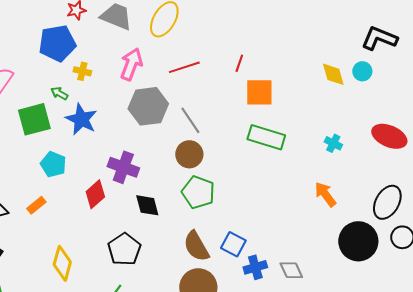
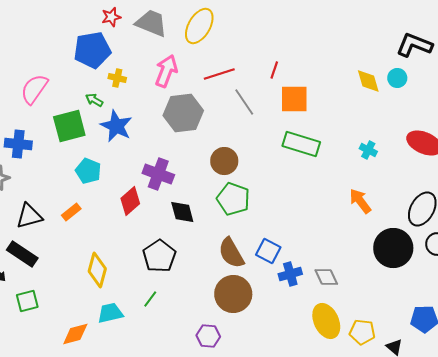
gray line: (190, 120) -> (244, 102), moved

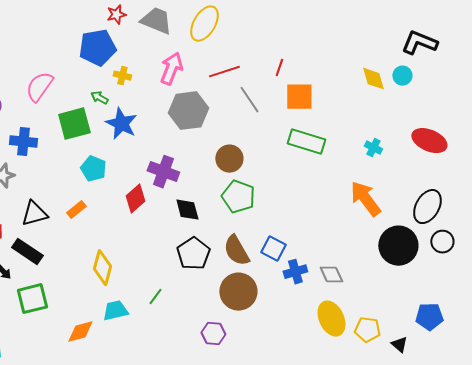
orange arrow: (360, 201) -> (365, 199), size x1.4
black pentagon: (159, 256) -> (193, 254), moved
green square: (27, 301) -> (32, 299), size x1.4

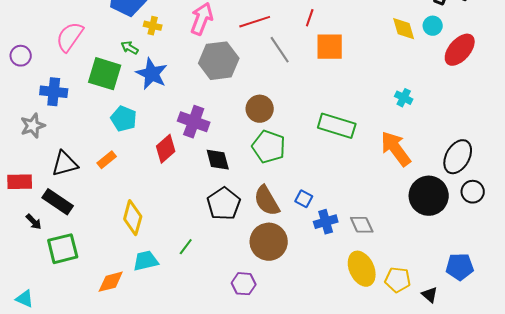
green square: (74, 124) -> (105, 74), turned 32
red ellipse: (429, 141) -> (460, 50), moved, turned -72
green rectangle: (306, 142) -> (337, 126), moved
blue square: (273, 249) -> (304, 199), size x0.7

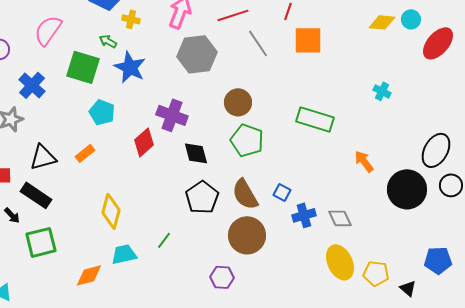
yellow diamond: (404, 29) -> (382, 22), turned -68
blue cross: (54, 92) -> (32, 85), turned 36
orange arrow: (396, 149) -> (364, 161), moved, size x0.6

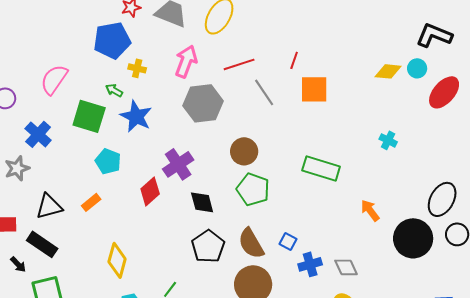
purple cross: (172, 115) -> (178, 164), turned 36

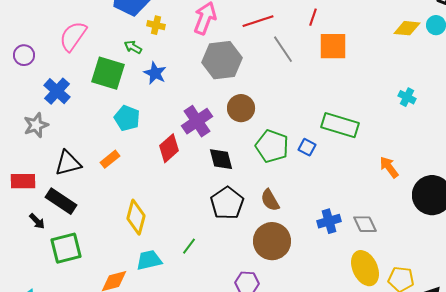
blue star: (136, 116) -> (155, 73), size x0.7
brown circle: (244, 151) -> (241, 108), moved
blue square: (288, 241) -> (307, 147), moved
brown semicircle: (251, 243) -> (270, 200), size x0.7

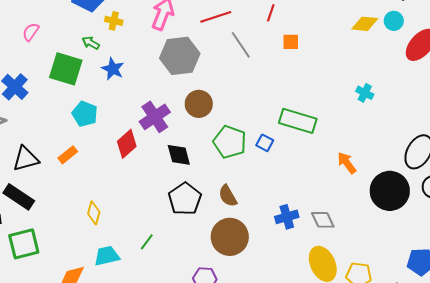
pink semicircle: (73, 36) -> (31, 32), size x0.6
orange square: (333, 46) -> (291, 42), size x0.6
yellow diamond: (136, 217) -> (94, 213), size x0.7

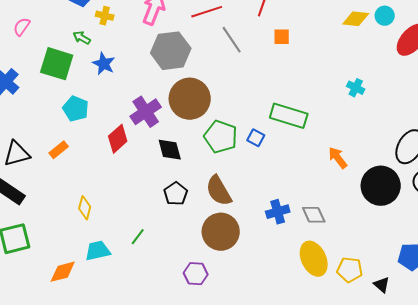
brown circle: (199, 104) -> (190, 99), size x1.5
brown semicircle: (228, 196) -> (219, 191), size x1.4
black pentagon: (185, 199) -> (176, 194), size x0.7

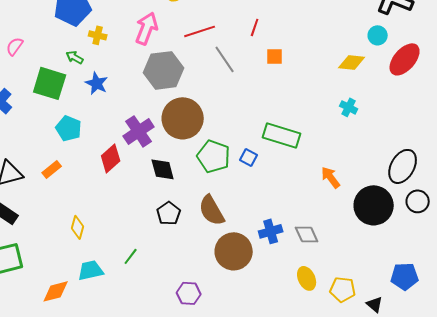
yellow diamond: (356, 19) -> (352, 62), moved
brown circle: (221, 232) -> (234, 251), moved
yellow ellipse: (314, 259) -> (307, 278), size x0.7

